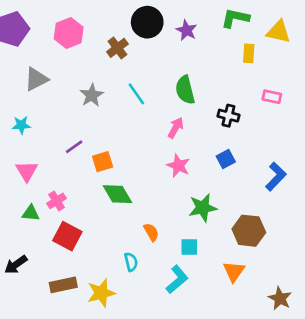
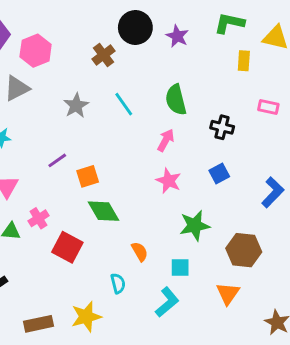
pink hexagon: (69, 33) -> (36, 51), moved
red square: (67, 236) -> (67, 247), moved
brown rectangle: (63, 285) -> (38, 324), moved

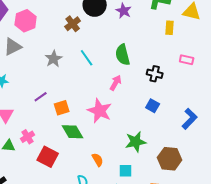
blue square: (219, 173) -> (153, 106), turned -32
pink star: (169, 181) -> (100, 111), moved, size x1.4

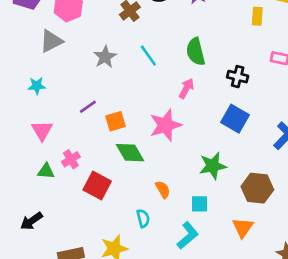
blue square: (153, 106) -> (235, 119), size x1.5
pink star: (100, 111) -> (165, 125), turned 30

